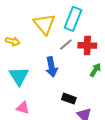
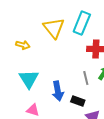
gray line: (66, 44) -> (86, 78), moved, turned -64
blue arrow: (52, 67) -> (58, 91), moved

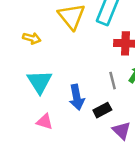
black rectangle: (78, 101) -> (102, 110), turned -48

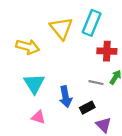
yellow arrow: (32, 38) -> (28, 47), size x1.5
gray line: (113, 81) -> (96, 83), turned -64

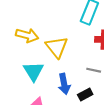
yellow triangle: (61, 28) -> (57, 47), moved

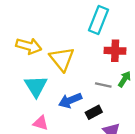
blue arrow: (64, 84) -> (70, 100), turned 78

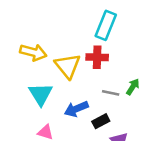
red cross: (115, 51) -> (97, 57), moved

